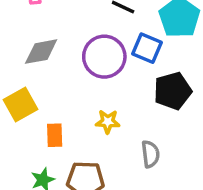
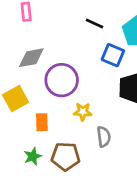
purple circle: (104, 57) -> (62, 80), moved
gray semicircle: (150, 154) -> (104, 137), moved

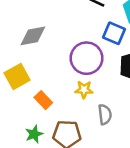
purple circle: (62, 80) -> (87, 58), moved
orange rectangle: (42, 122) -> (43, 100), turned -42

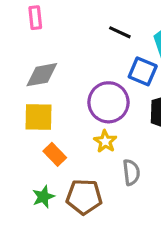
yellow square: (17, 76) -> (38, 117), moved, turned 30
yellow star: (84, 90) -> (105, 141), turned 30

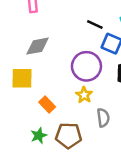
black line: (120, 32) -> (95, 25), moved
yellow square: (38, 117) -> (22, 78), moved

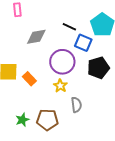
gray diamond: (38, 46) -> (36, 37), moved
orange rectangle: (47, 105) -> (29, 79), moved

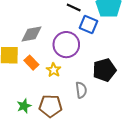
gray diamond: (36, 37) -> (31, 34), moved
black pentagon: (98, 68) -> (104, 70), moved
yellow star: (60, 86) -> (54, 70), moved

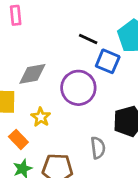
orange rectangle: (31, 63) -> (18, 139), moved
yellow star: (54, 70) -> (41, 117), moved

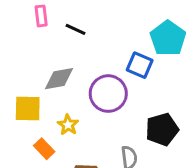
black line: (88, 39) -> (75, 29), moved

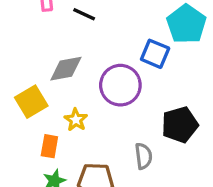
yellow square: (28, 108) -> (31, 102), turned -32
orange rectangle: (44, 149) -> (49, 146), turned 54

